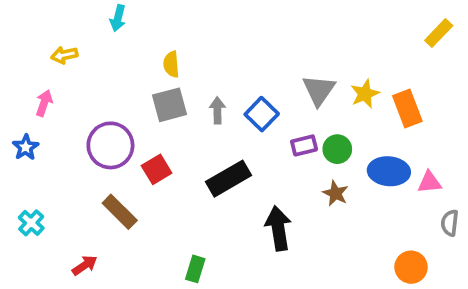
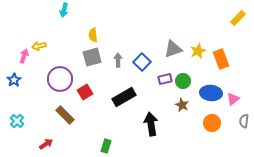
yellow arrow: (64, 55) -> (39, 46), moved
gray triangle: (319, 90) -> (173, 49), turned 36
pink triangle: (429, 182) -> (233, 99), turned -32
orange circle: (411, 267) -> (212, 123), moved

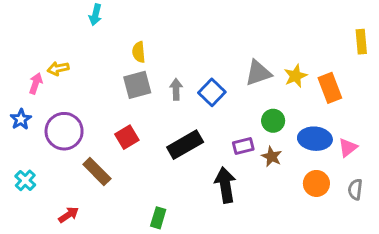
yellow rectangle: (238, 18) -> (361, 42), moved, turned -49
purple circle: (60, 79) -> (64, 131), moved
purple rectangle: (165, 79) -> (243, 146), moved
gray semicircle: (244, 121) -> (355, 189), moved

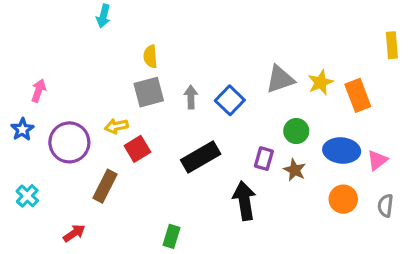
yellow arrow: (58, 68) -> (116, 126), moved
purple rectangle: (243, 146) -> (264, 159), turned -60
brown rectangle: (97, 171) -> (105, 186), turned 72

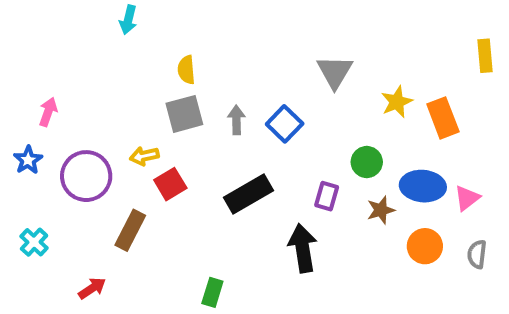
gray triangle: (280, 79) -> (335, 72), moved, turned -40
brown star: (295, 170) -> (381, 210), moved, turned 30

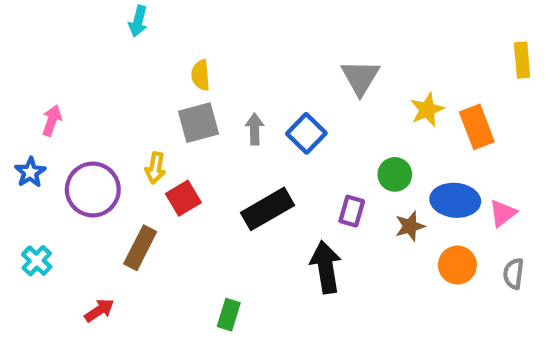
yellow arrow: (144, 156) -> (155, 168), turned -68

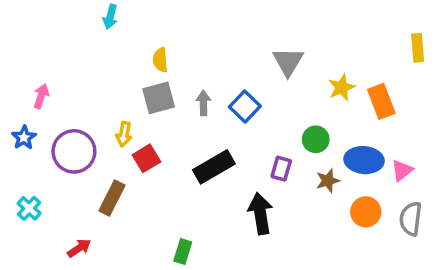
gray semicircle: (513, 274) -> (411, 219), size x1.4

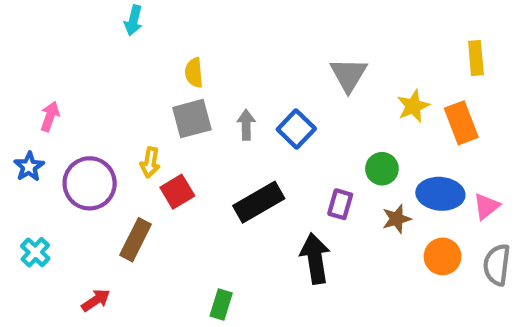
yellow rectangle: (418, 48) -> (476, 58), moved

